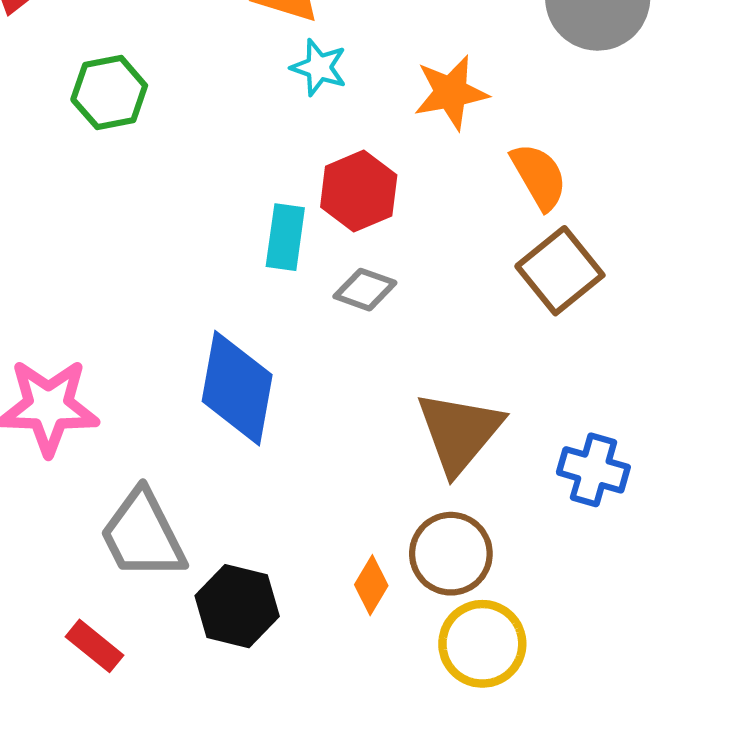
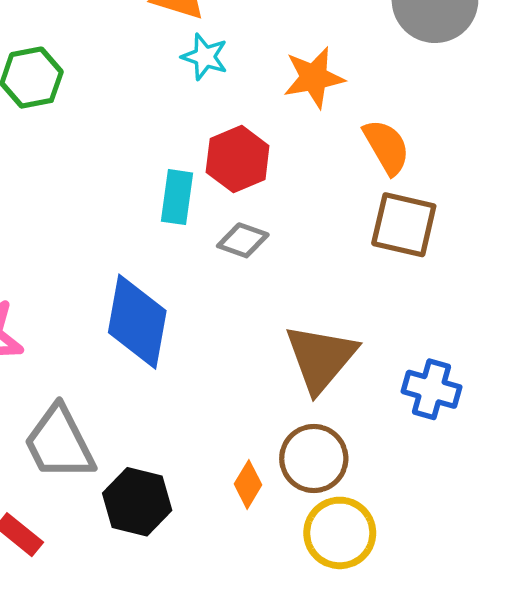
brown square: (560, 271) -> (404, 225), turned -38

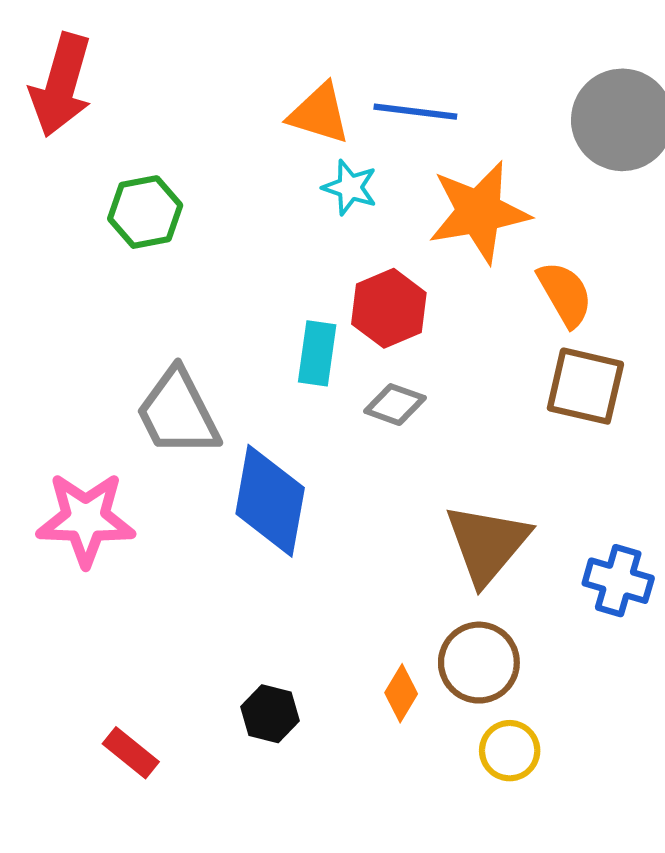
orange star: (314, 78) -> (479, 212), size x1.4
gray trapezoid: (59, 443) -> (178, 413), moved
black hexagon: (137, 502) -> (270, 714), size x0.7
yellow circle: (340, 533) -> (510, 751), size x0.7

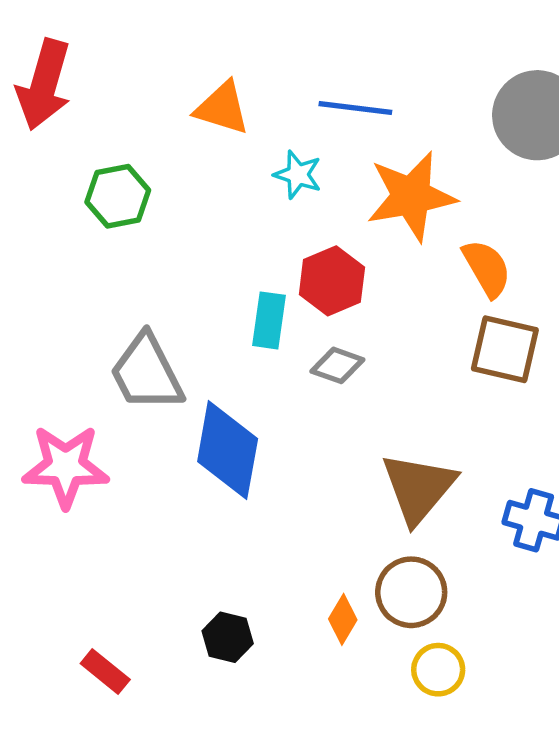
orange triangle: (319, 114) -> (222, 108), moved

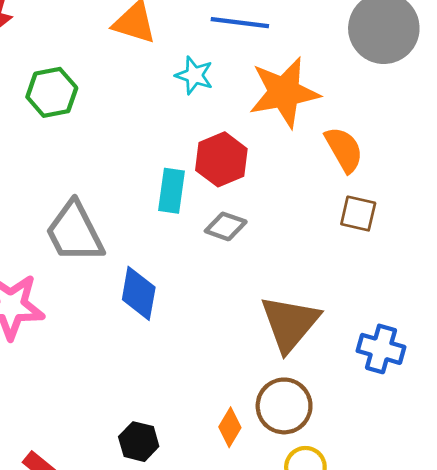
brown square: (505, 349) -> (358, 214), size x0.7
blue diamond: (228, 450) -> (139, 293), size x0.7

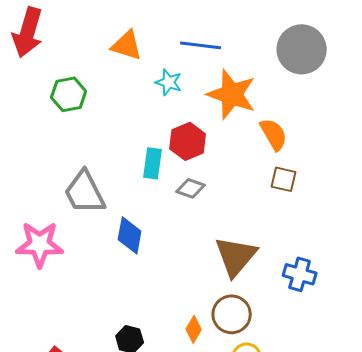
orange star: (284, 92) -> (232, 94), turned 30

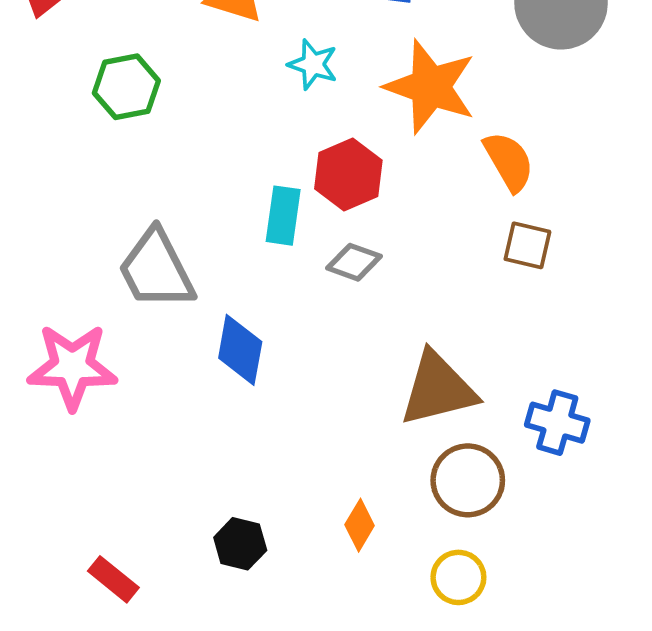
brown triangle: (236, 256) -> (438, 389), turned 36
brown circle: (232, 314) -> (468, 480), moved

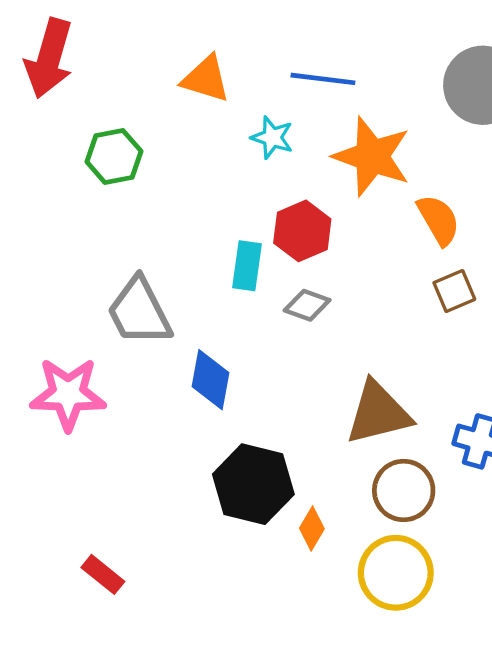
brown square: (527, 245) -> (454, 291), turned -36
black hexagon: (240, 544) -> (253, 484), moved, size x1.8
yellow circle: (458, 577) -> (396, 573), size x1.6

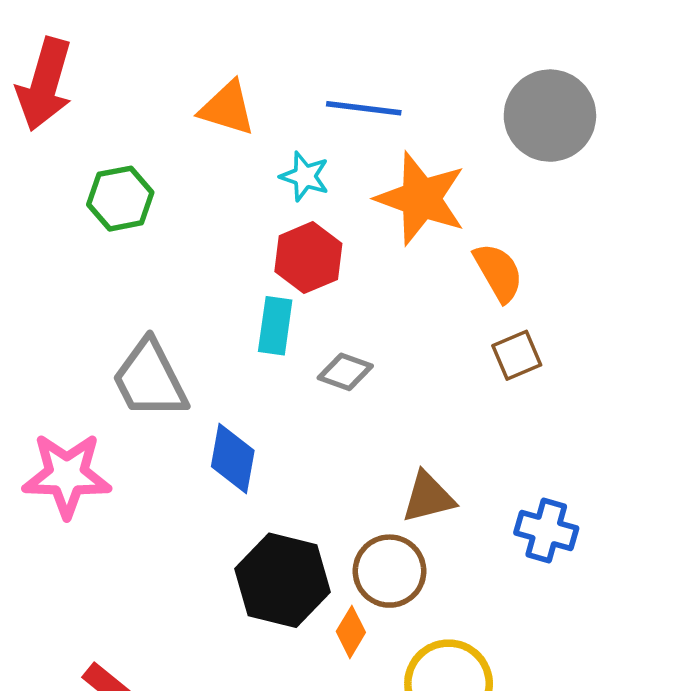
red hexagon: (302, 231) -> (308, 258), moved
brown triangle: (378, 413) -> (428, 497), size x0.7
brown circle: (404, 490) -> (390, 571), moved

